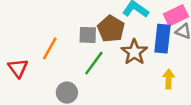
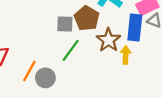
orange line: (50, 48) -> (29, 71), moved
yellow arrow: (169, 79) -> (126, 55), moved

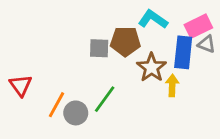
brown pentagon: (87, 18) -> (125, 41), turned -30
green line: (71, 50) -> (105, 99), moved

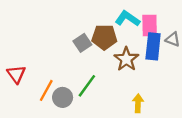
pink rectangle: (198, 26) -> (150, 26), moved, turned -65
gray square: (99, 48) -> (82, 43), turned -36
yellow arrow: (172, 85) -> (138, 103), moved

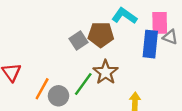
pink rectangle: (150, 26) -> (160, 23), moved
brown star: (126, 59) -> (106, 72), moved

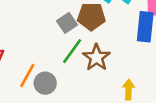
green line: (83, 84) -> (72, 51), moved

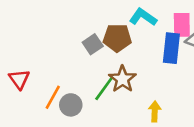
green line: (72, 51) -> (104, 88), moved

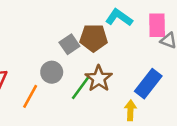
blue rectangle: (171, 48) -> (148, 84), moved, turned 32
gray circle: (71, 105) -> (52, 72), moved

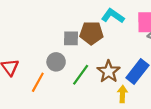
gray square: (69, 44) -> (71, 38), turned 35
brown star: (99, 79) -> (109, 72), moved

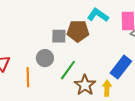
brown star: (109, 72) -> (85, 85), moved
orange line: (38, 82) -> (28, 77), turned -30

